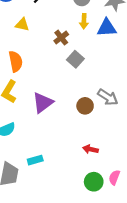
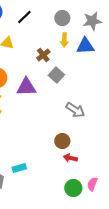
gray arrow: (108, 97) -> (75, 110), moved
purple triangle: (43, 103) -> (26, 87), moved, turned 35
brown circle: (85, 106) -> (62, 141), moved

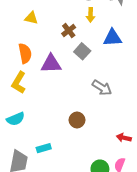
blue triangle: (85, 46) -> (112, 38), moved
brown circle: (62, 141) -> (77, 120), moved
red arrow: (70, 158) -> (124, 138), moved

